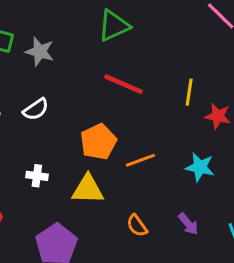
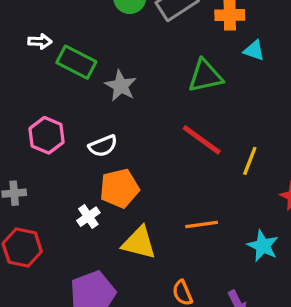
yellow line: (189, 92) -> (250, 161), moved
orange pentagon: (98, 142) -> (119, 188), moved
white cross: (37, 176) -> (88, 217), turned 35

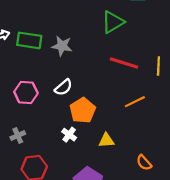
orange line: (202, 225) -> (135, 102), moved
yellow triangle: (139, 243) -> (106, 140), size x0.7

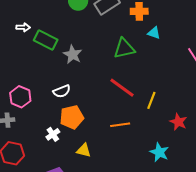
pink hexagon: (26, 93) -> (20, 97), moved

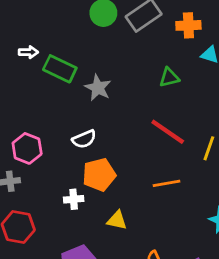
green triangle: (124, 48) -> (169, 77), size x0.7
white cross: (53, 134) -> (74, 199), turned 32

